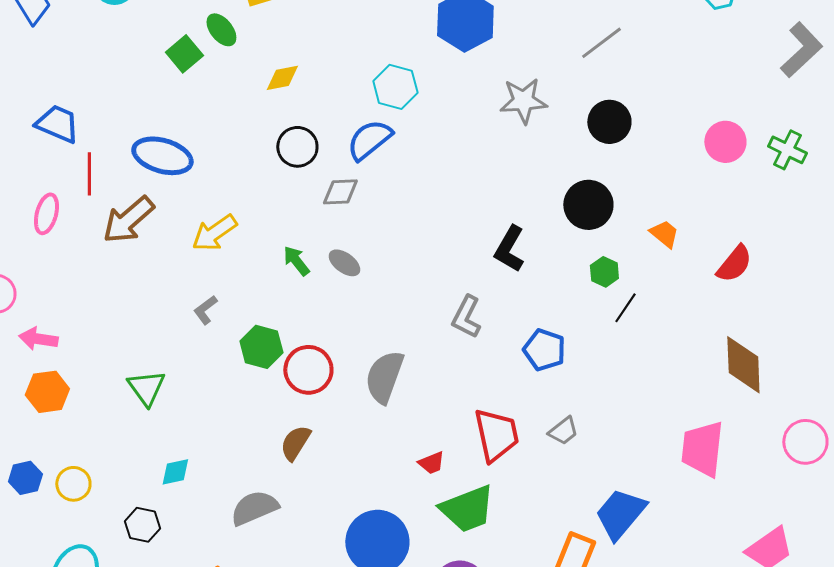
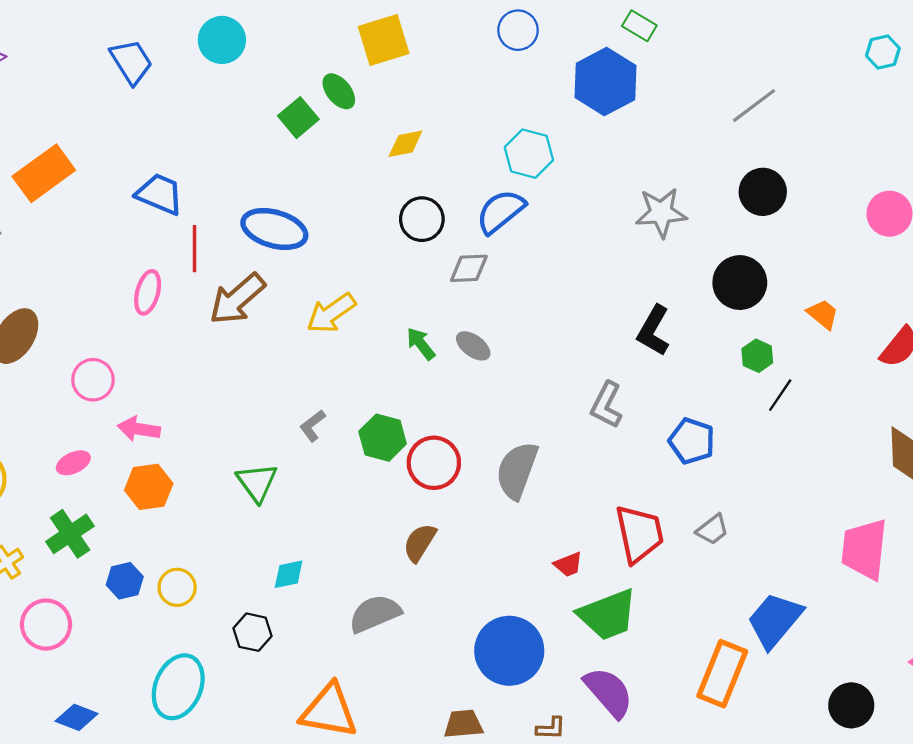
gray star: (523, 101) -> (661, 213), moved
gray L-shape: (205, 310) -> (313, 426), moved

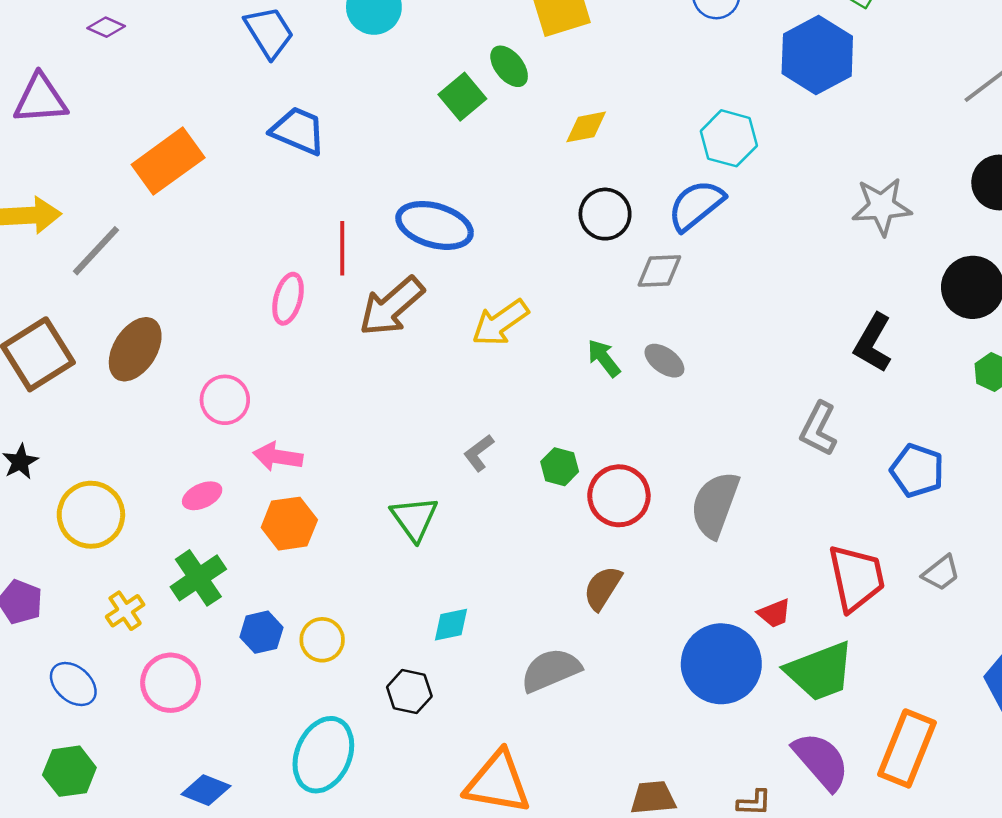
blue trapezoid: (160, 194) -> (298, 131), moved
green hexagon: (383, 438) -> (560, 467), size x0.7
blue circle: (509, 651) -> (721, 664), moved
orange rectangle: (722, 674) -> (907, 748), moved

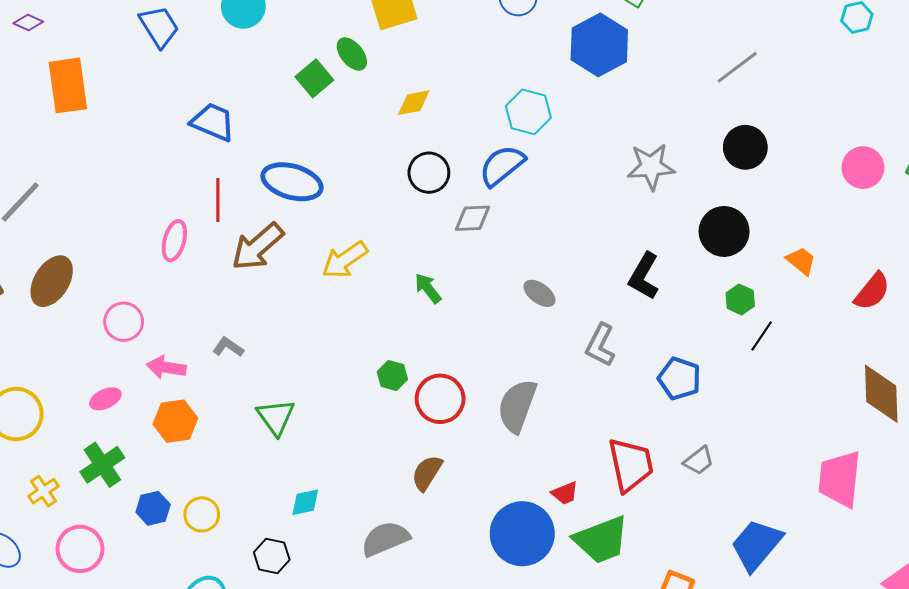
blue trapezoid: (298, 131) -> (213, 122), moved
orange rectangle: (168, 161) -> (68, 85), moved, turned -62
gray ellipse: (664, 361) -> (539, 293), moved
gray L-shape: (479, 453) -> (228, 347), moved, turned 72

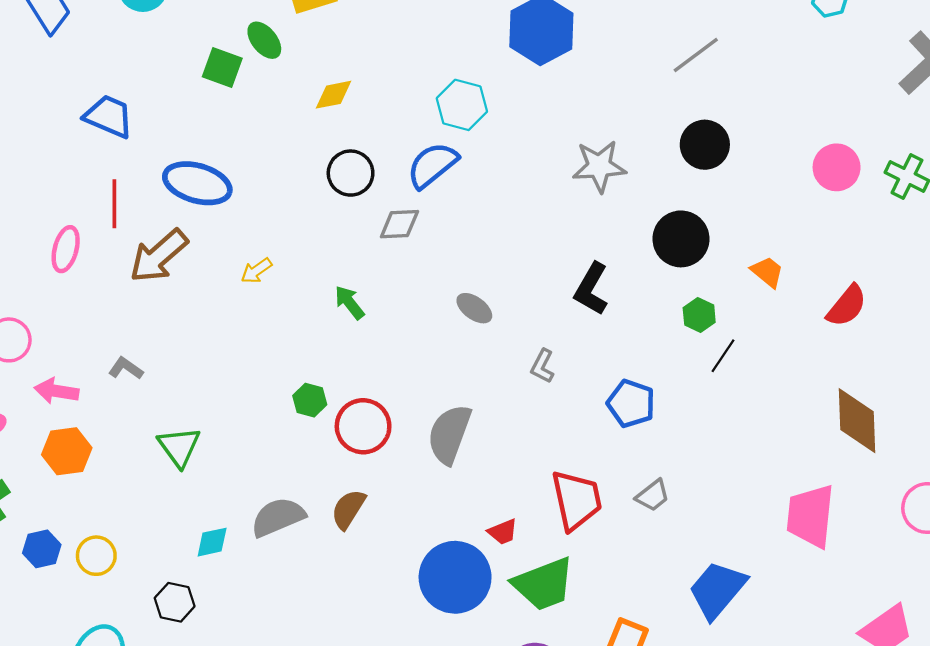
green square: (314, 78) -> (222, 67), turned -30
yellow arrow: (345, 260) -> (256, 271), size x0.6
gray L-shape: (600, 345) -> (542, 366), size x0.7
gray semicircle: (385, 539) -> (278, 517), moved

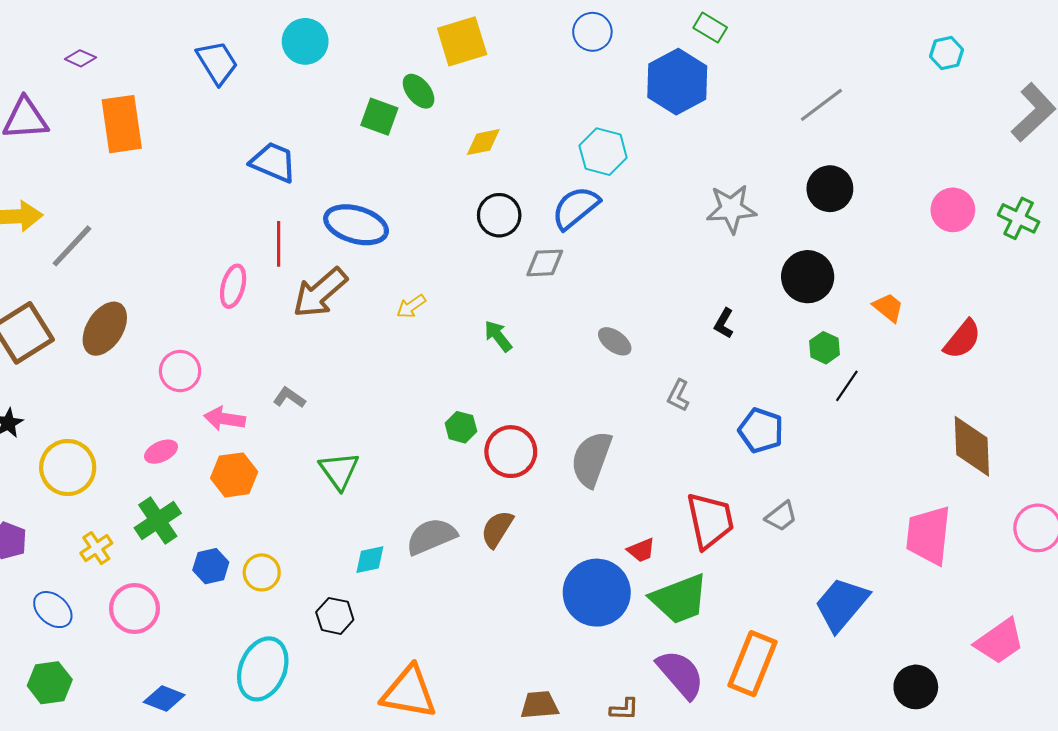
black L-shape: (591, 289) -> (724, 323), size x0.6

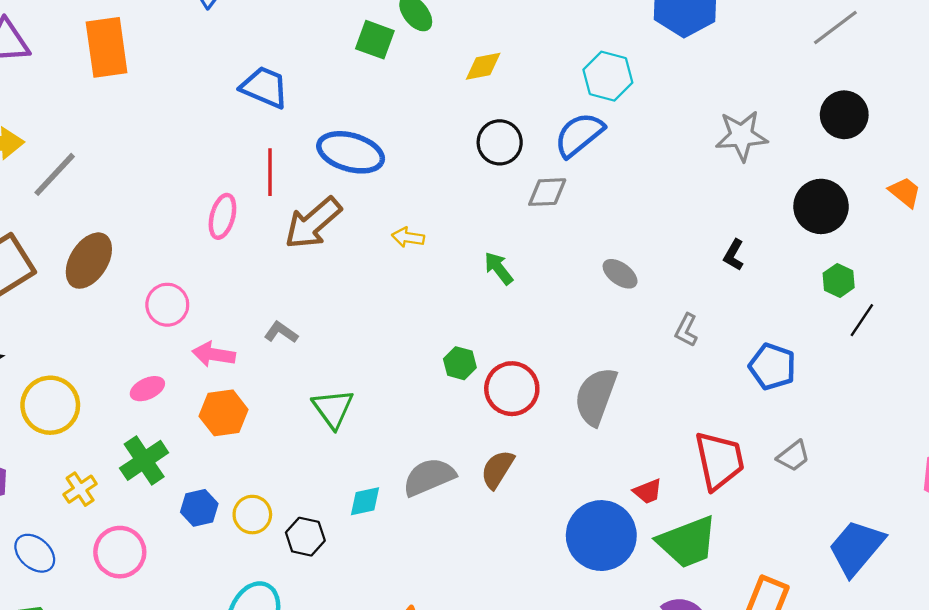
yellow arrow: (411, 306) -> (408, 237), turned 44
orange trapezoid: (888, 307) -> (905, 192), moved
black hexagon: (335, 616) -> (305, 537), moved

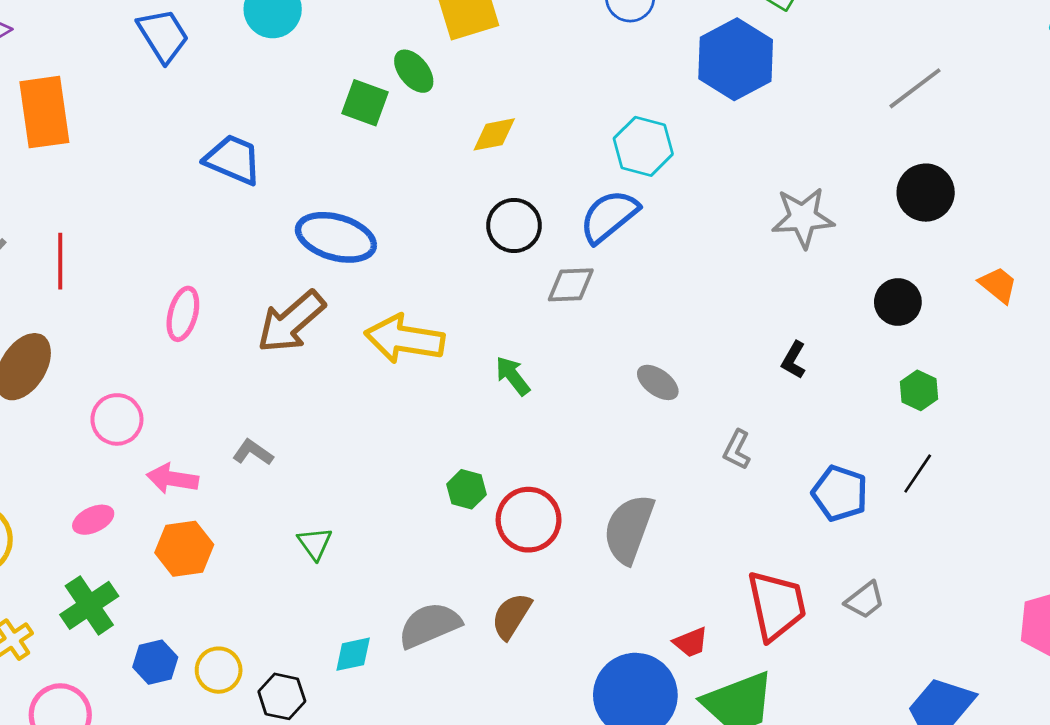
red line: (270, 172) -> (60, 261), moved
black circle: (821, 206) -> (898, 302), size x0.7
yellow arrow: (408, 237) -> (405, 339), size x2.0
black line: (862, 320) -> (918, 473), moved
green triangle: (333, 409) -> (315, 543), size x0.7

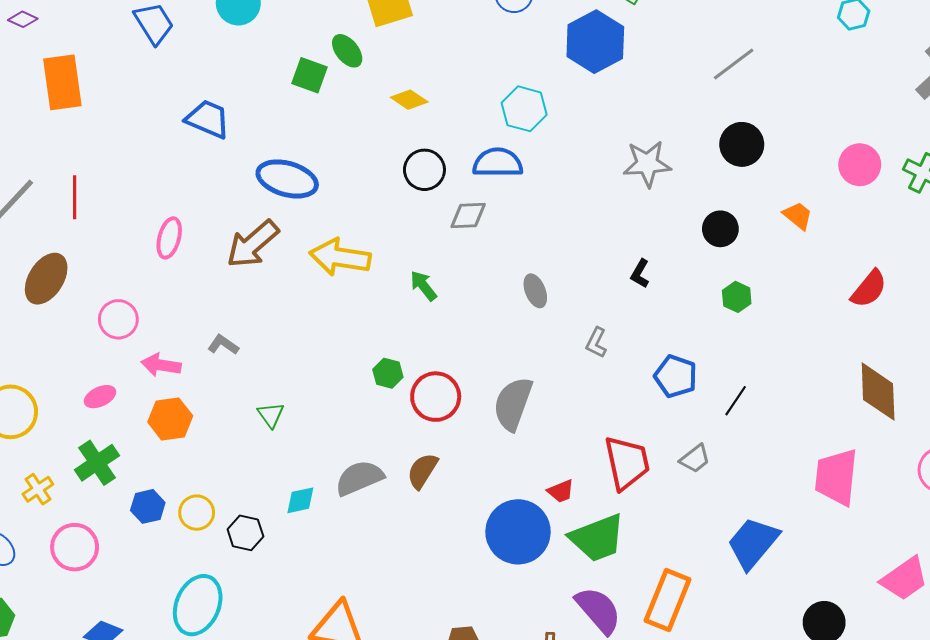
yellow diamond: (494, 134) -> (409, 100), turned 45
blue semicircle: (609, 216) -> (498, 163), turned 39
gray ellipse: (658, 382) -> (535, 291), turned 32
black line: (918, 473) -> (736, 401), moved

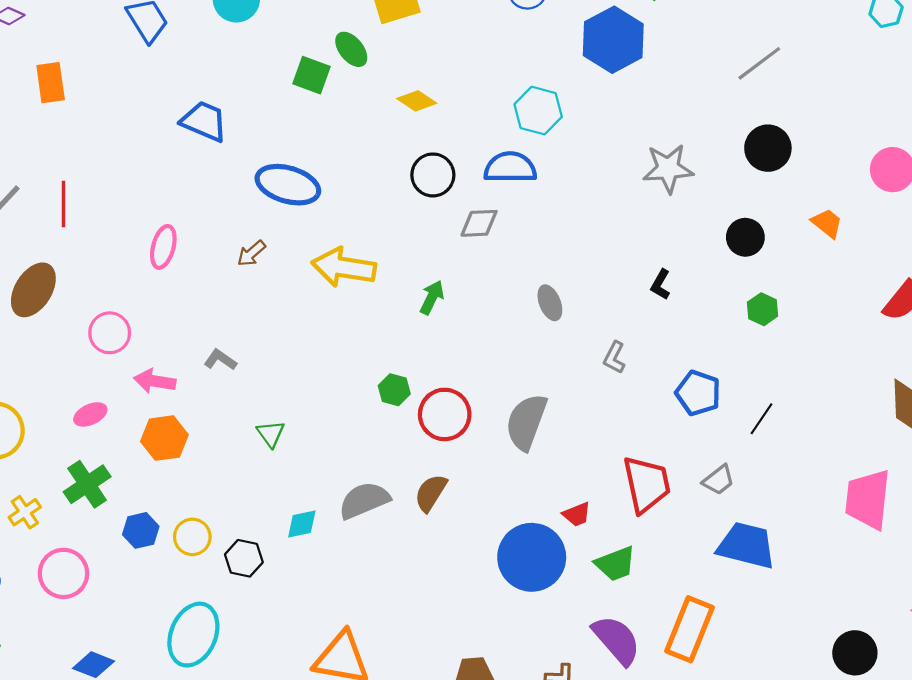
orange rectangle: (62, 82) -> (51, 83), size x0.7
brown arrow: (253, 244) -> (251, 253), size x0.5
green arrow: (423, 286) -> (432, 297), turned 64
green trapezoid: (597, 538) -> (615, 564), size x0.7
blue trapezoid: (753, 543) -> (746, 545), moved, turned 64

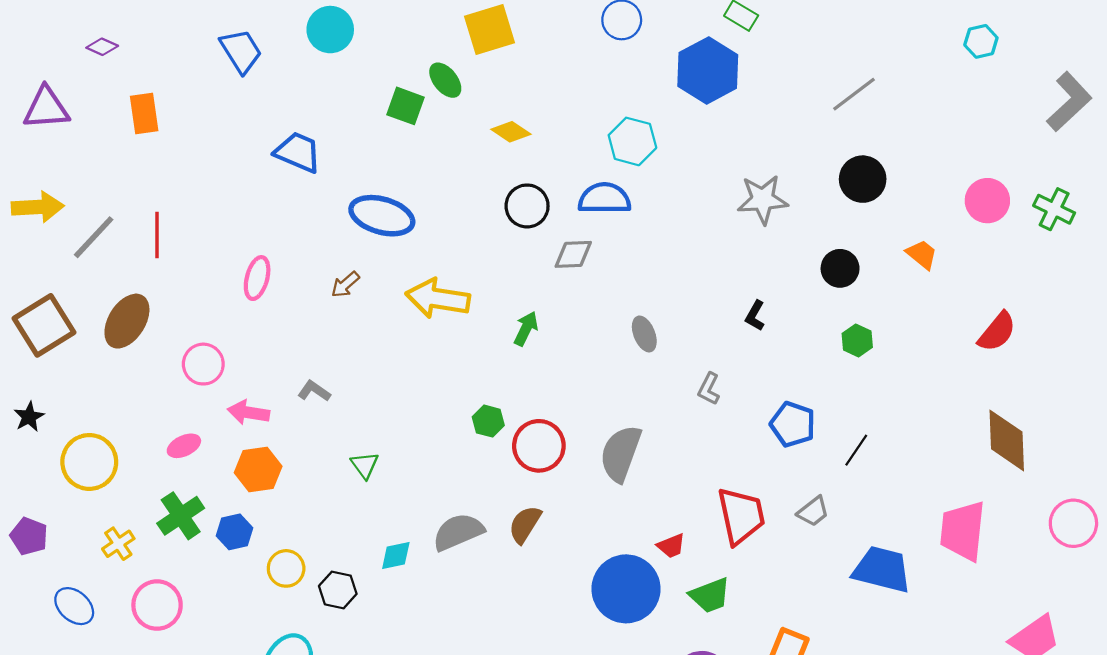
blue hexagon: (141, 530) -> (234, 532), moved
blue trapezoid: (746, 545) -> (882, 570), moved

